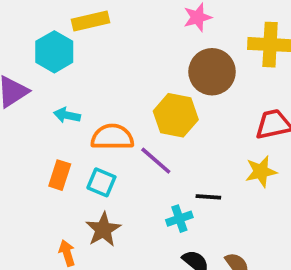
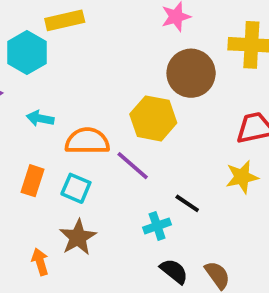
black line: (208, 197) -> (187, 203), turned 30

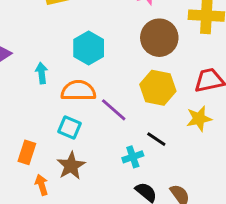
cyan hexagon: (27, 52) -> (89, 48), moved
cyan arrow: (40, 118) -> (42, 73), turned 72
yellow hexagon: (153, 118) -> (158, 88), moved
orange rectangle: (33, 181) -> (27, 152), moved

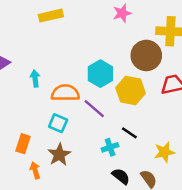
brown circle: (159, 38) -> (146, 55), moved
cyan hexagon: (89, 48) -> (100, 74), moved
yellow star: (199, 119) -> (164, 152), moved

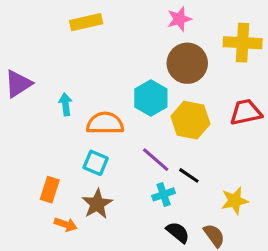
brown circle: (146, 55) -> (187, 63), moved
purple line: (94, 109) -> (156, 160), moved
orange arrow: (35, 170) -> (66, 224), turned 126

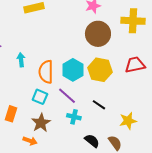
cyan hexagon: (151, 98) -> (73, 70), moved
orange semicircle: (105, 123) -> (46, 72), turned -90
purple line: (156, 160) -> (67, 96), moved
cyan cross: (164, 194) -> (74, 117), moved, turned 32
orange arrow: (66, 224) -> (30, 141), moved

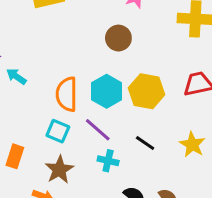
brown circle: (98, 34) -> (118, 38), moved, size x0.7
cyan arrow: (21, 60) -> (16, 76), moved, turned -48
yellow star: (128, 121) -> (192, 144), moved, turned -30

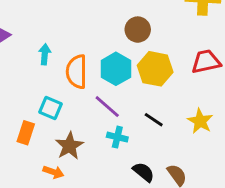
brown circle: (118, 38) -> (138, 30), moved
cyan arrow: (16, 76) -> (45, 54), moved, turned 60
cyan square: (58, 131) -> (50, 108), moved

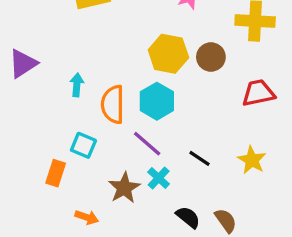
brown circle: (138, 30) -> (211, 57), moved
yellow hexagon: (155, 69) -> (168, 54), moved
cyan cross: (117, 137) -> (159, 178), turned 30
brown star: (69, 146) -> (124, 188), moved

